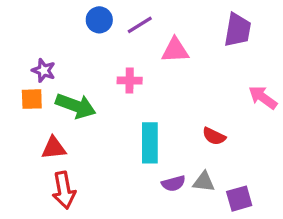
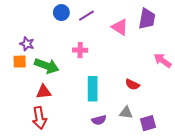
pink triangle: (175, 50) -> (120, 27), moved, turned 36
red triangle: (54, 148) -> (44, 92), moved
purple semicircle: (173, 183) -> (99, 120), moved

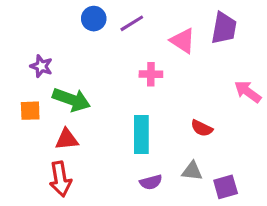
pink cross: (80, 50) -> (151, 74), moved
orange square: (20, 62) -> (30, 111), moved

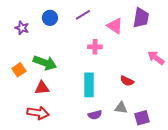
blue circle: (94, 19) -> (50, 18), moved
purple star: (41, 66) -> (22, 28), moved
orange square: (30, 111) -> (19, 70), turned -32
red arrow: (60, 179) -> (38, 113), turned -70

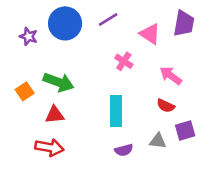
blue circle: (50, 18) -> (65, 23), size x1.6
pink cross: (95, 47) -> (124, 61), turned 32
pink arrow: (156, 58) -> (171, 76), moved
purple square: (142, 118) -> (185, 130), moved

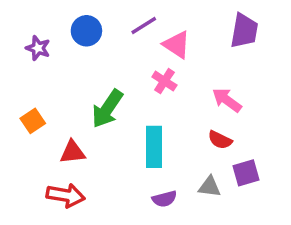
blue circle: (65, 23) -> (86, 31), size x0.7
pink triangle: (150, 34) -> (177, 45), moved
green arrow: (59, 82) -> (107, 109), moved, turned 104

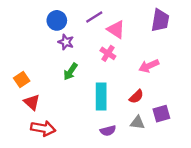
purple star: (38, 48) -> (66, 42), moved
pink arrow: (227, 100) -> (149, 66), turned -60
green arrow: (107, 109) -> (70, 72), size x0.7
red semicircle: (220, 140) -> (136, 97), moved, turned -70
red triangle: (73, 152) -> (32, 102), moved, turned 48

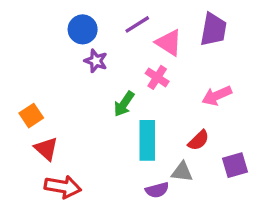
purple trapezoid: (160, 20) -> (213, 29), moved
green arrow: (70, 72) -> (124, 104), moved
gray triangle: (137, 123) -> (182, 172), moved

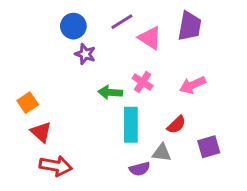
pink cross: (157, 77) -> (143, 82), moved
green arrow: (124, 104) -> (110, 92), turned 60

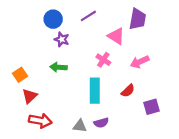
pink triangle: (150, 38) -> (116, 36), moved
green arrow: (110, 92) -> (58, 67), moved
red triangle: (41, 132) -> (30, 96), turned 35
gray triangle: (162, 153) -> (80, 126), moved

